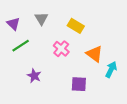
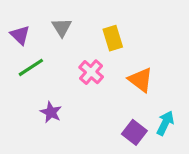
yellow rectangle: (76, 26) -> (113, 38), turned 42
cyan arrow: (111, 70) -> (165, 123), moved
purple square: (79, 84) -> (134, 132), moved, turned 35

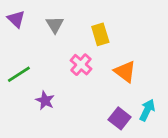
purple triangle: (20, 35) -> (16, 19), moved
green line: (31, 67) -> (19, 74), moved

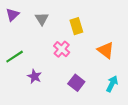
purple triangle: (16, 19) -> (12, 15), turned 32
orange triangle: (125, 72) -> (106, 50), moved
purple square: (120, 118) -> (76, 83), moved

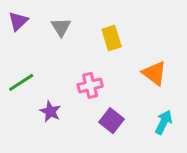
pink cross: (62, 49) -> (90, 85), moved, turned 35

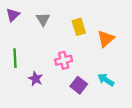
orange triangle: (154, 73) -> (106, 39), moved, turned 42
green line: (21, 82) -> (15, 58), turned -60
cyan arrow: (164, 122) -> (106, 80), moved, turned -84

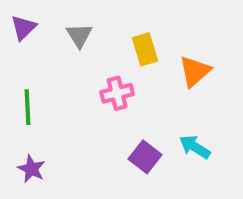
pink cross: (64, 60) -> (117, 93), moved
purple star: (35, 79) -> (31, 169), moved

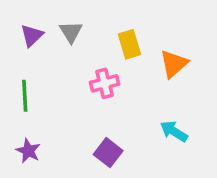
purple triangle: (24, 27) -> (32, 35), moved
purple square: (145, 157) -> (108, 153), moved

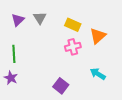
yellow rectangle: (129, 44) -> (73, 25), turned -49
pink cross: (105, 83) -> (73, 47), moved
purple star: (28, 151) -> (11, 78), moved

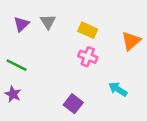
orange triangle: (98, 36) -> (131, 41), moved
pink cross: (73, 47) -> (88, 57), turned 35
green line: (14, 54) -> (17, 65), turned -60

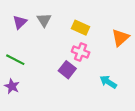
purple square: (73, 104) -> (67, 70), moved

